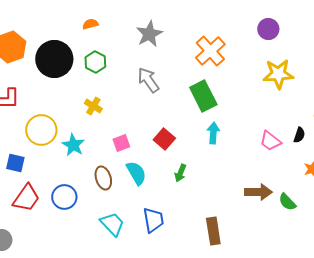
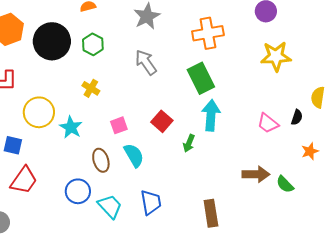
orange cross: (210, 51) -> (208, 33), turned 32
cyan arrow: (213, 133) -> (211, 115), size x1.4
green arrow: (180, 173) -> (189, 143), moved
blue circle: (64, 197) -> (78, 191), moved

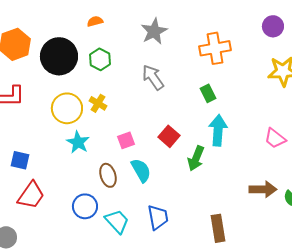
green rectangle: (201, 78) -> (208, 93), size x0.6
yellow circle: (39, 112) -> (67, 108), moved
green arrow: (189, 143) -> (196, 158), size x1.4

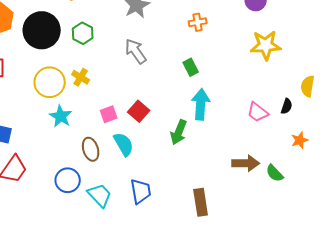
orange cross: (215, 48) -> (198, 22), size x0.6
red square: (169, 136) -> (139, 111), moved

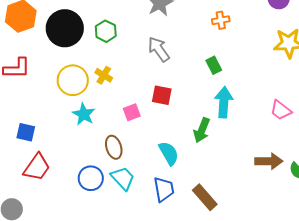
red square: (139, 111) -> (162, 95), moved, turned -30
cyan semicircle: (124, 144) -> (169, 153), moved
cyan trapezoid: (100, 195) -> (123, 178), moved
brown rectangle: (201, 202) -> (205, 197), moved, turned -32

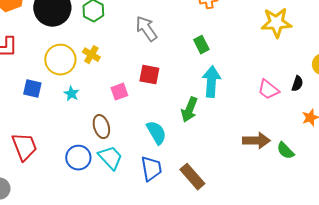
cyan star: (84, 114) -> (71, 94), size x0.7
blue square: (26, 132) -> (32, 89), moved
red trapezoid: (37, 167) -> (24, 147), turned -56

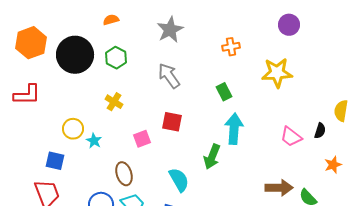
yellow star: (276, 23) -> (277, 73), moved
yellow circle: (60, 60) -> (73, 129), moved, size x0.7
blue square: (32, 89) -> (55, 161), moved

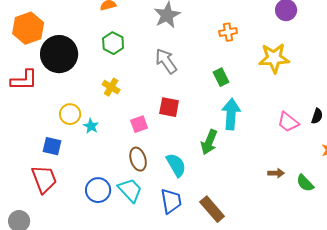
black circle: (75, 55) -> (59, 54), moved
brown ellipse: (124, 174) -> (138, 159), moved
brown arrow: (279, 188) -> (276, 173), size x0.6

